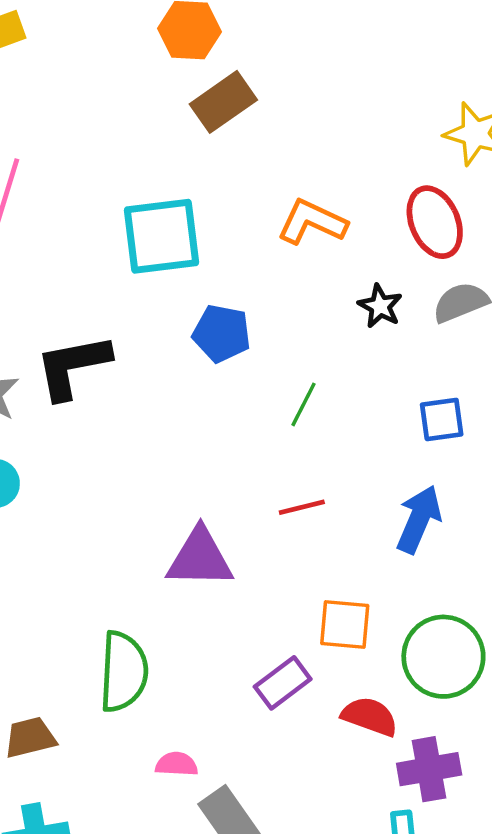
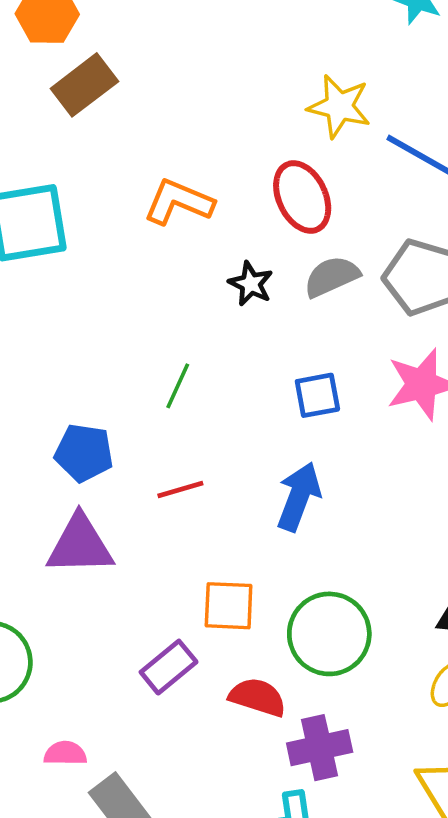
blue pentagon: (222, 333) -> (84, 453), moved

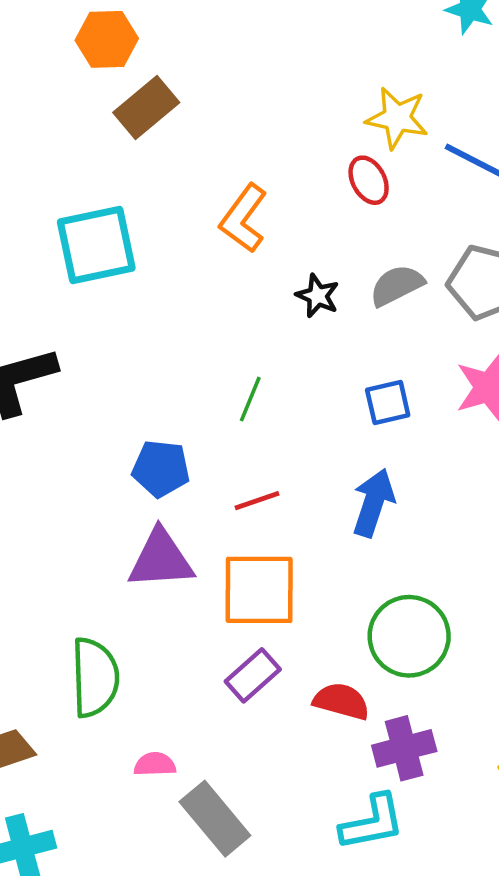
red ellipse: (302, 197) -> (369, 180), moved, size x0.7
orange L-shape: (179, 202) -> (243, 218), turned -74
orange square: (229, 606) -> (259, 590), moved, size x1.5

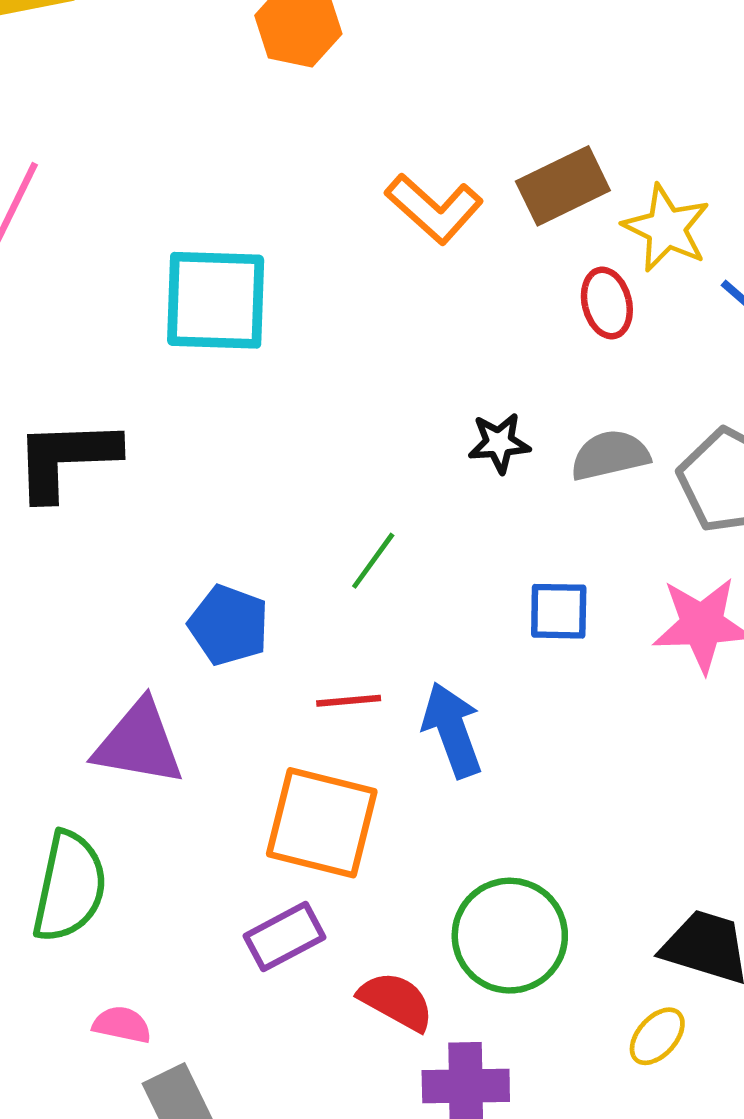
brown rectangle: (146, 107) -> (563, 186), moved
orange L-shape: (243, 218) -> (434, 209), moved, turned -98
black star: (318, 296) -> (499, 443), turned 30
blue arrow: (373, 503) -> (452, 730), moved, turned -52
purple triangle: (161, 559) -> (139, 743), moved

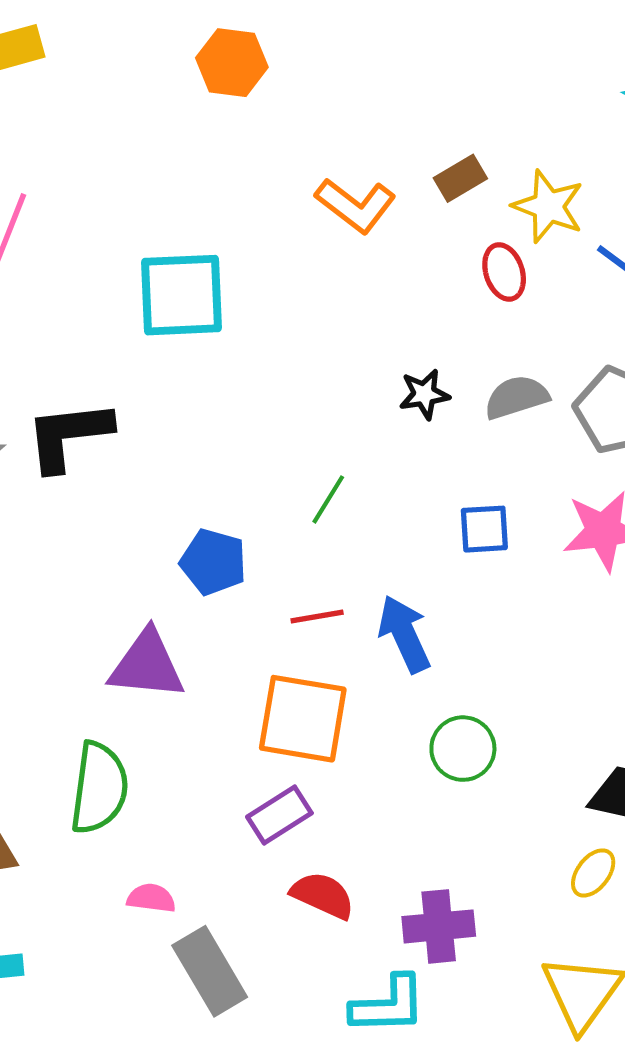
brown rectangle: (563, 186) -> (460, 178), size x0.7
green circle: (510, 936) -> (463, 749), moved, size x0.7
red semicircle: (396, 1001) -> (323, 895), moved

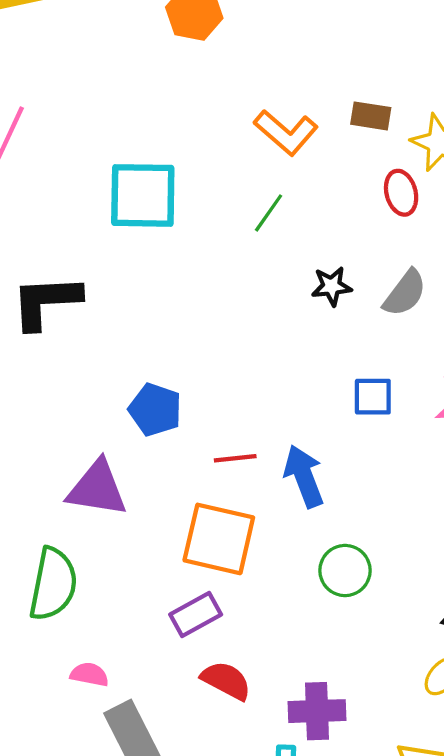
brown rectangle: (460, 178) -> (371, 116), turned 36
gray semicircle: (516, 397) -> (405, 293), turned 141
green line: (328, 499) -> (269, 213), moved

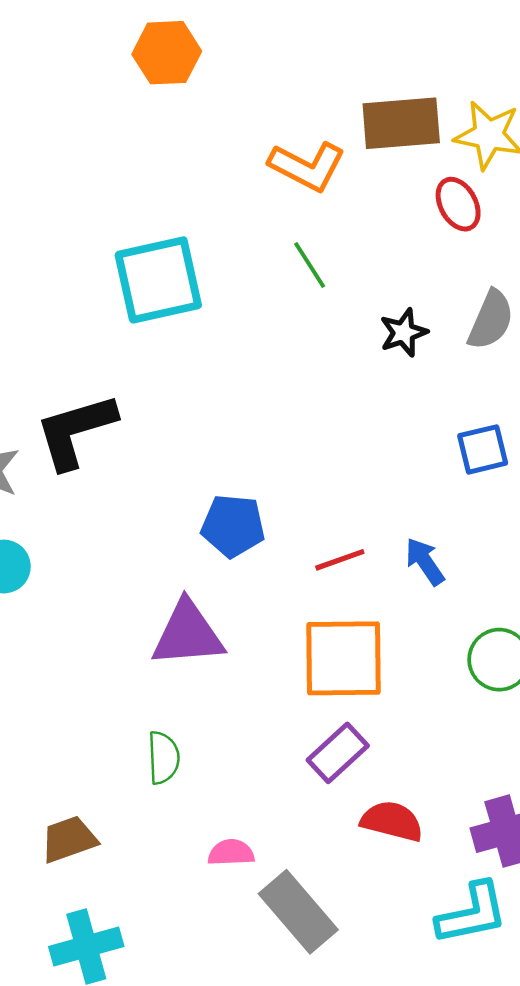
brown rectangle: (371, 116) -> (401, 123), size x1.6
green line: (269, 213) -> (310, 265), turned -54
blue arrow: (304, 476) -> (425, 562), size x0.7
green semicircle: (53, 584) -> (163, 758), size x0.6

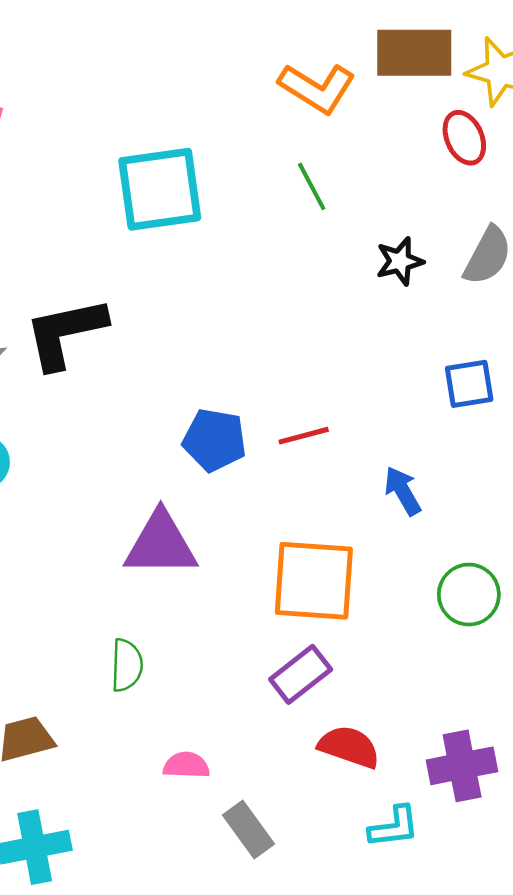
red line: (340, 560) -> (304, 436), moved
gray rectangle: (298, 912) -> (249, 829), size x0.7
cyan L-shape: (472, 913) -> (394, 827), moved, size x0.7

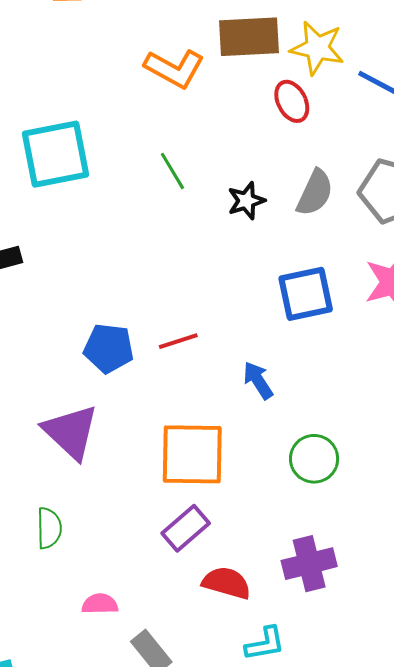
green line: (312, 186) -> (172, 171), moved
blue square: (469, 384) -> (306, 294), size x1.4
purple triangle: (161, 544) -> (71, 432), turned 46
purple cross: (462, 766) -> (309, 564), moved

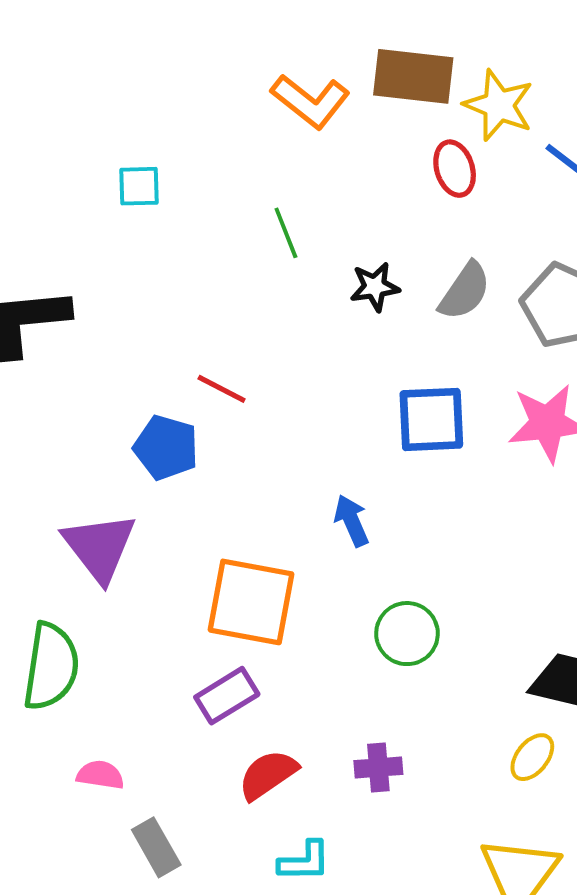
cyan square: (55, 154) -> (139, 186), size x0.5
red line: (178, 341) -> (222, 389), moved, turned 36
green semicircle: (49, 528) -> (51, 666), size x1.6
purple cross: (309, 564) -> (378, 768), size x0.7
red semicircle: (227, 583) -> (268, 775), turned -60

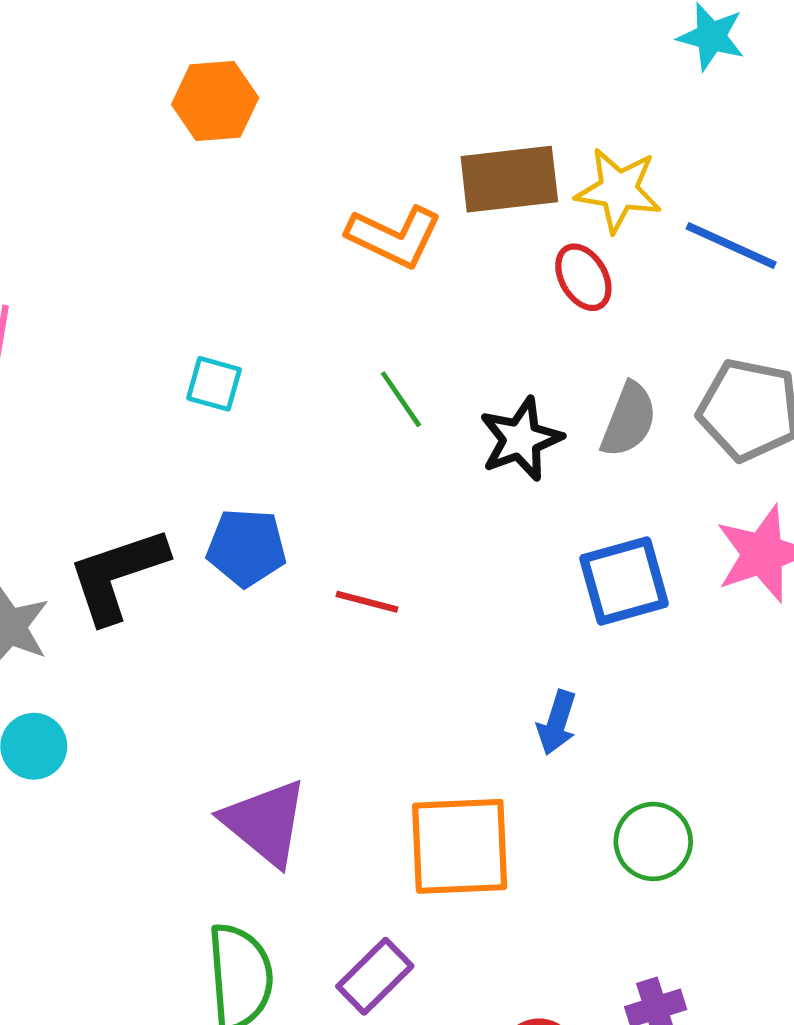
cyan square: (139, 186) -> (214, 384), turned 30
black star: (375, 287) -> (521, 439), size x1.4
blue pentagon: (166, 447) -> (246, 547), moved
blue arrow: (352, 521) -> (557, 723), turned -126
purple rectangle: (227, 696) -> (375, 976), moved

